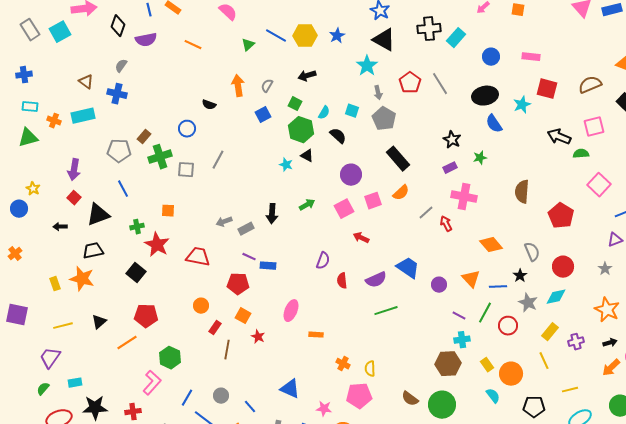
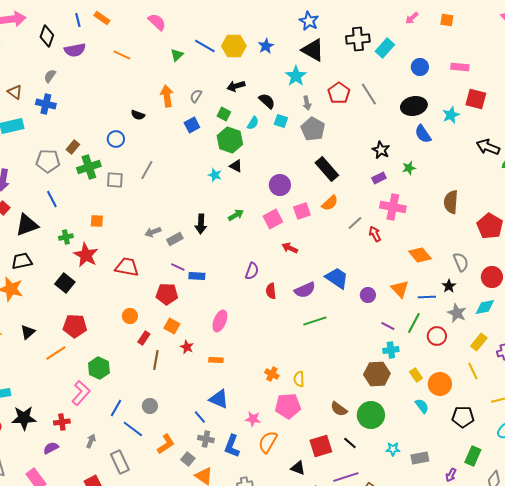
black semicircle: (338, 136) -> (267, 101), moved
orange rectangle: (316, 335) -> (216, 360), moved
blue line: (250, 407) -> (200, 417), moved

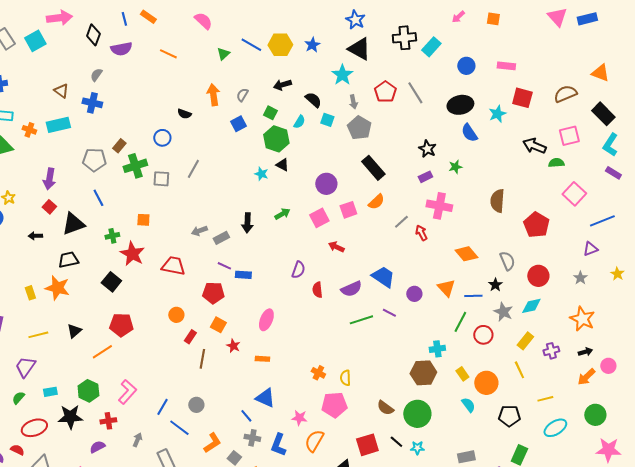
purple line: (388, 326) -> (389, 313), moved
green hexagon: (99, 368) -> (88, 391), moved
cyan star: (393, 449) -> (417, 448), moved

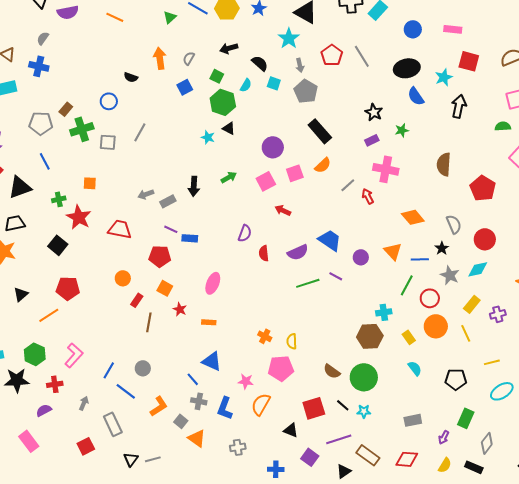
black arrow: (534, 146) -> (459, 106), moved, turned 80
orange circle: (486, 383) -> (436, 326), moved

